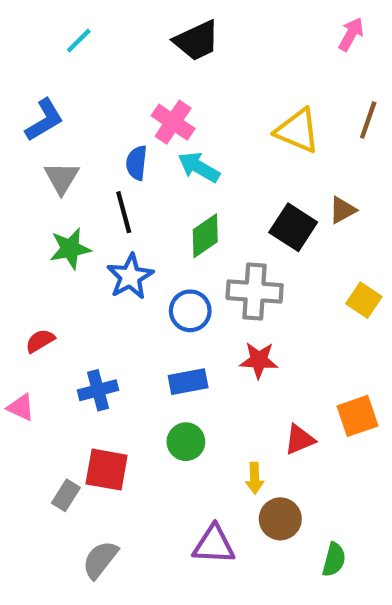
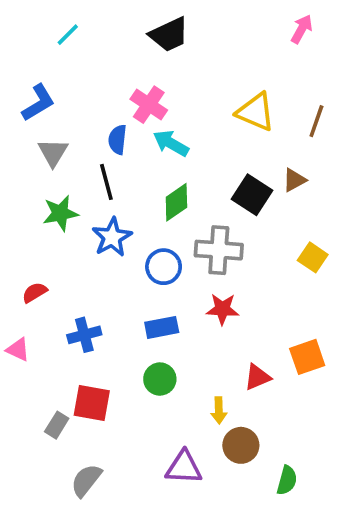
brown line: (368, 120) -> (316, 121), moved

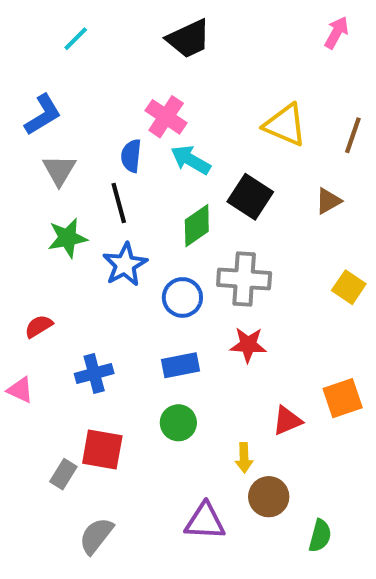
black square: (252, 195) -> (250, 197), moved

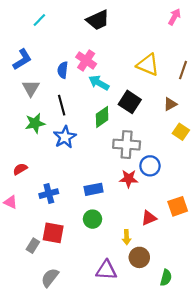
blue semicircle: (131, 156) -> (63, 70), moved
yellow square: (349, 287) -> (181, 132), moved
blue circle: (182, 297) -> (150, 166), moved

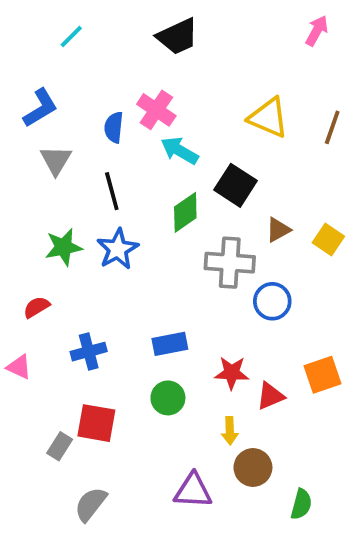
brown triangle: (170, 104) -> (278, 230), moved
green star: (35, 123) -> (64, 247), moved
red star: (129, 179) -> (232, 373), moved

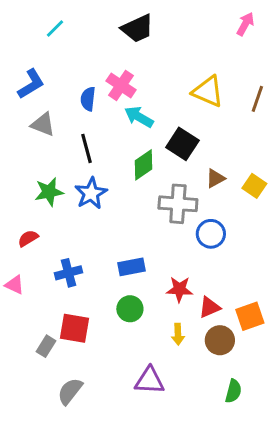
gray triangle: (56, 160) -> (43, 124), turned -40
orange square: (323, 375) -> (250, 316), moved
brown circle: (253, 467) -> (220, 340), moved

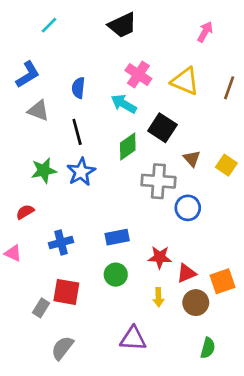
pink arrow: (245, 24) -> (205, 32), moved
pink cross: (121, 85) -> (138, 74), moved
brown triangle: (215, 178) -> (192, 159), turned -42

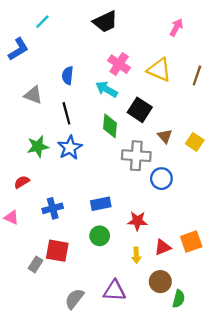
blue L-shape: (28, 74) -> (18, 49), moved
green diamond: (128, 147) -> (110, 126), turned -50
red triangle: (186, 273) -> (163, 247), moved
brown circle: (196, 303) -> (160, 282), moved
gray semicircle: (62, 348) -> (74, 299), moved

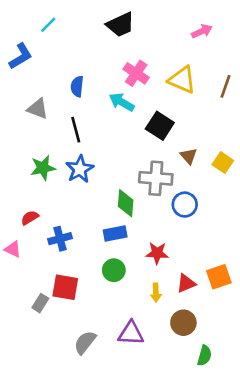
pink arrow: (176, 27) -> (202, 31), turned 36
green diamond: (110, 126) -> (126, 203), moved
red semicircle: (22, 182) -> (30, 218), moved
green semicircle: (179, 299) -> (204, 356), moved

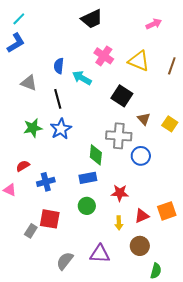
cyan line: (48, 25) -> (19, 19), moved
cyan arrow: (122, 102) -> (82, 78), moved

